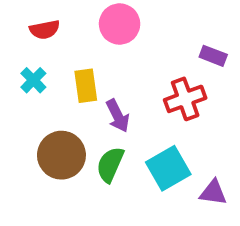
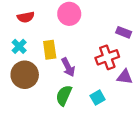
brown circle: (61, 155) -> (25, 75), moved
cyan square: (168, 168) -> (98, 98), size x0.6
purple triangle: (213, 193) -> (125, 77), moved

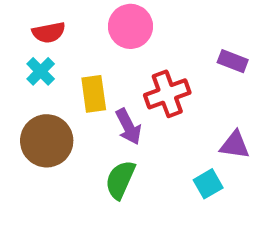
cyan cross: (19, 46) -> (41, 71), moved
red cross: (107, 57) -> (167, 94), moved
cyan square: (98, 98) -> (208, 184), moved

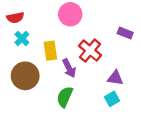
red semicircle: (49, 33) -> (15, 18), moved
red cross: (167, 94) -> (90, 51), turned -30
purple triangle: (235, 145) -> (115, 78), moved

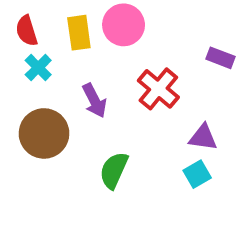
red semicircle: (15, 18) -> (27, 31), turned 84
yellow rectangle: (50, 51) -> (79, 33), moved
purple arrow: (69, 68) -> (94, 100), moved

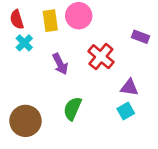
brown circle: (44, 133) -> (25, 121), moved

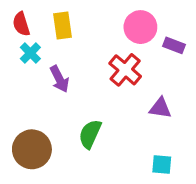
pink circle: (79, 16) -> (140, 27), moved
purple arrow: (60, 64) -> (59, 79), moved
cyan square: (126, 111) -> (162, 165), moved, turned 35

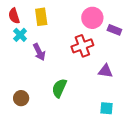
red cross: (125, 70) -> (82, 46), turned 30
brown circle: (32, 149) -> (21, 98), size x0.6

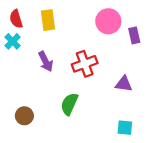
purple rectangle: (114, 30) -> (134, 35), turned 56
cyan cross: (20, 35) -> (13, 41), moved
red cross: (82, 46) -> (85, 64), moved

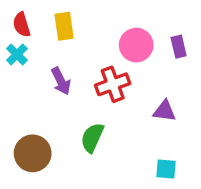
pink circle: (108, 21) -> (136, 45), moved
brown circle: (24, 116) -> (33, 153), size x1.5

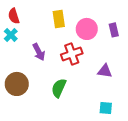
yellow rectangle: (64, 26) -> (59, 19), moved
brown circle: (33, 153) -> (17, 84), moved

